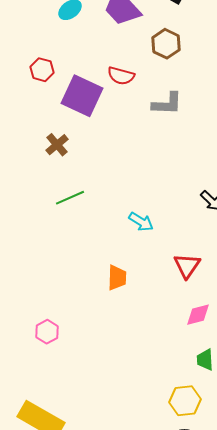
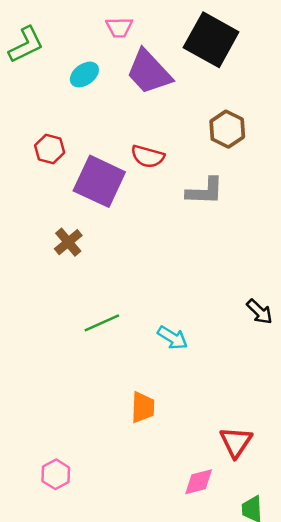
brown hexagon: (166, 44) -> (227, 129), moved
green line: (70, 198) -> (102, 323), moved
red triangle: (187, 266) -> (236, 442), moved
pink diamond: (198, 315) -> (199, 482), moved

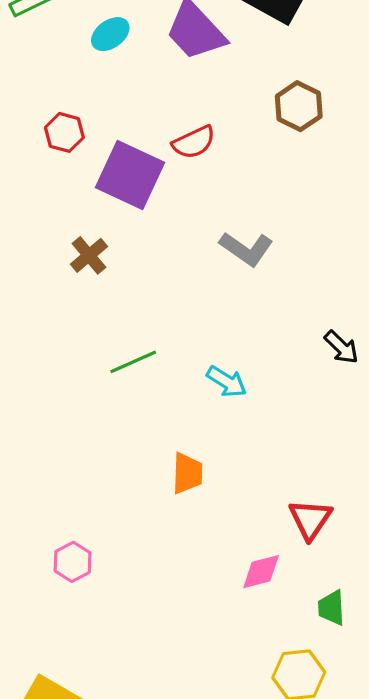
red semicircle: (148, 156) -> (194, 142), turned -40
gray L-shape: (205, 191) -> (246, 249), moved, turned 33

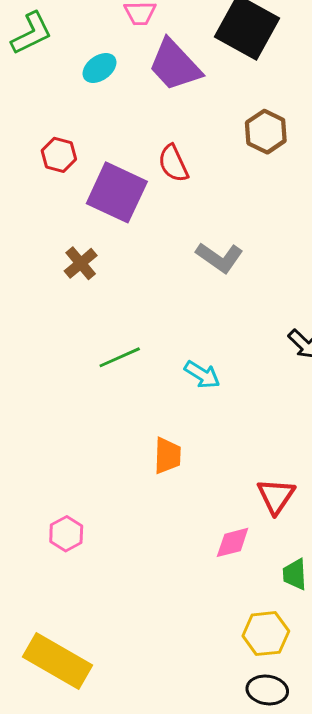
red semicircle: (194, 142) -> (173, 163), turned 90

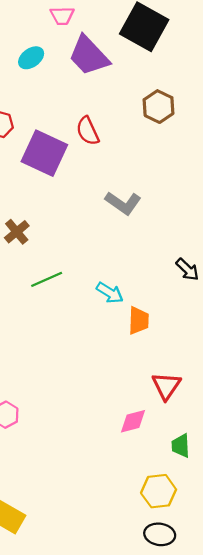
brown cross: (81, 263) -> (17, 232), moved
orange trapezoid: (167, 456) -> (139, 320), moved

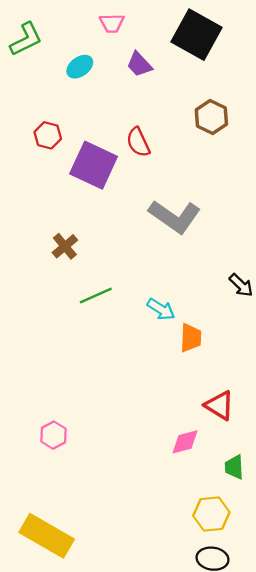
purple trapezoid: (89, 56) -> (139, 64), size x0.6
gray L-shape: (123, 203) -> (175, 217), size x1.4
red triangle: (166, 386) -> (219, 405), turned -32

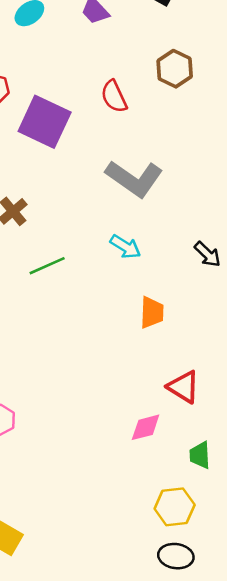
red semicircle: (138, 142) -> (114, 96), moved
cyan arrow: (161, 309) -> (125, 247), moved

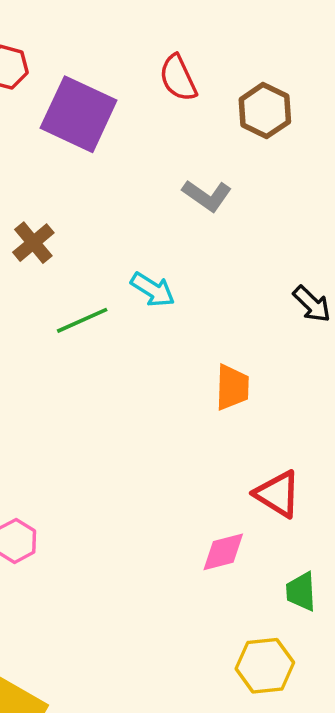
brown hexagon: (175, 69) -> (265, 111), moved
gray L-shape: (134, 179) -> (207, 196), size x0.6
cyan arrow: (125, 247) -> (153, 290), moved

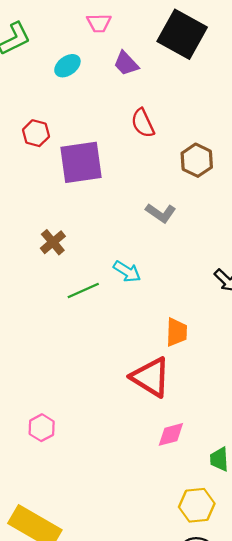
red semicircle: (178, 78) -> (143, 123), moved
purple square: (79, 114) -> (81, 162), turned -33
red triangle: (277, 494) -> (151, 377), moved, size x1.4

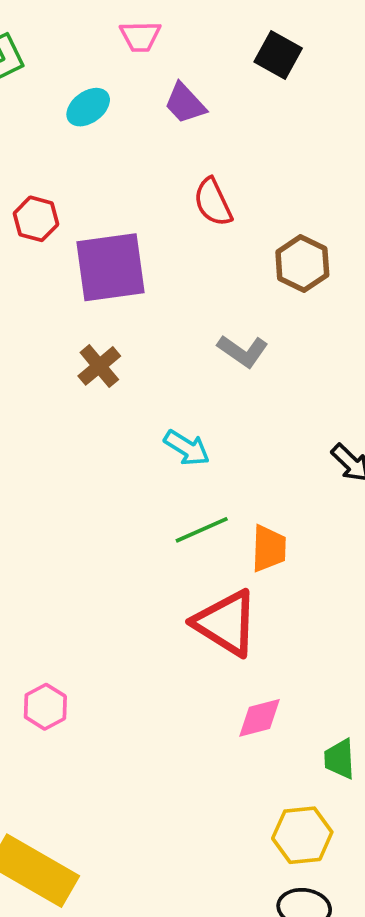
black square: (182, 34) -> (278, 55), size x0.6
brown cross: (53, 242) -> (99, 366), moved
green line: (83, 291) -> (202, 530), moved

